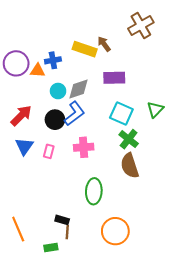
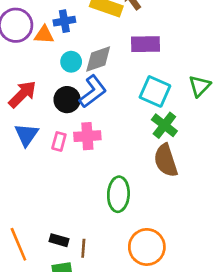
pink cross: (84, 147) -> (87, 136), moved
black rectangle: (62, 220) -> (59, 240), moved

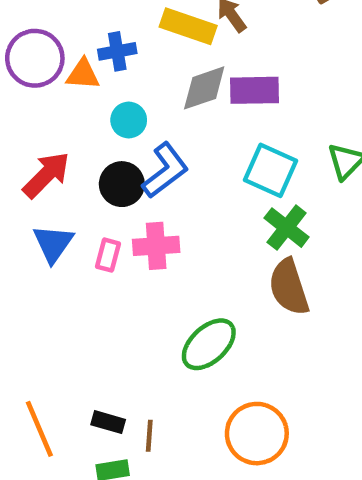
gray diamond: (98, 59) -> (204, 88), moved
green ellipse: (118, 194) -> (209, 344), turned 44

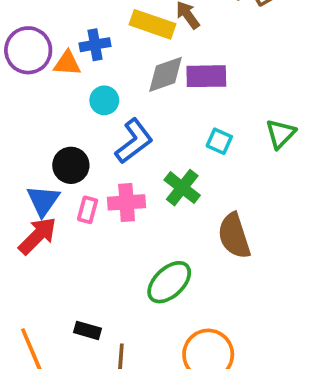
cyan square: (271, 170) -> (219, 141), size x0.6
red arrow: (46, 175) -> (37, 236), moved
black circle: (122, 184) -> (71, 165), moved
green cross: (287, 228) -> (182, 188), moved
black rectangle: (108, 422) -> (88, 330), moved

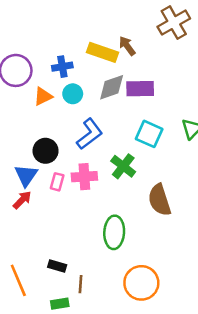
orange triangle: (67, 63) -> (43, 96), moved, turned -30
cyan circle: (104, 100) -> (73, 94), moved
cyan square: (219, 141) -> (149, 134), size x1.5
red arrow: (37, 236) -> (22, 200), size x0.7
green ellipse: (169, 282) -> (114, 232), turned -44

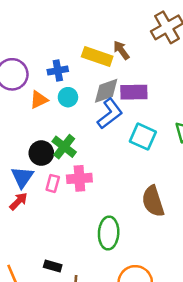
blue L-shape: (90, 134) -> (110, 114), moved
green cross: (123, 166) -> (64, 147), moved

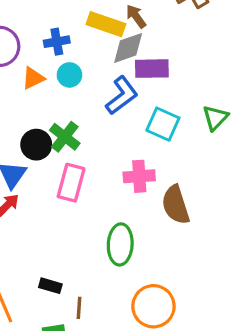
gray diamond: (106, 91) -> (128, 48), moved
pink cross: (79, 178) -> (139, 176), moved
pink rectangle: (53, 183) -> (71, 183), moved, size x1.6

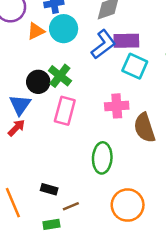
purple rectangle: (152, 69) -> (126, 41), moved
cyan circle: (69, 75) -> (64, 29), size x1.5
brown line: (79, 308) -> (71, 206), turned 63

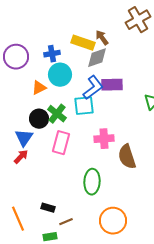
orange triangle: (36, 31) -> (39, 88), moved
cyan square: (135, 66) -> (84, 106), moved, turned -30

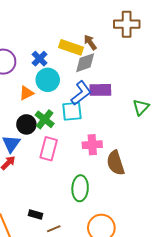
brown cross: (138, 20) -> (127, 24), turned 30
blue cross: (52, 54) -> (40, 59), turned -35

